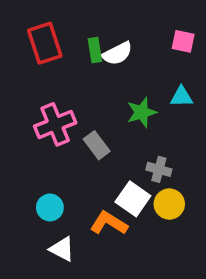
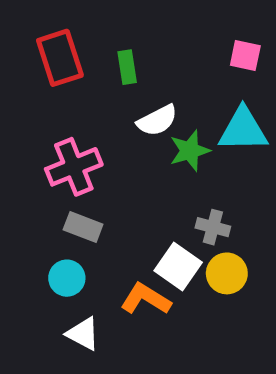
white semicircle: (117, 53) -> (157, 120), moved
cyan triangle: (181, 97) -> (243, 130), size x1.6
gray rectangle: (97, 145) -> (83, 227), moved, turned -32

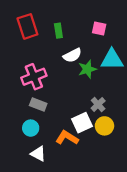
pink square: (245, 56) -> (99, 29), moved
gray cross: (213, 227) -> (98, 104), turned 32
white square: (178, 266) -> (82, 123), turned 30

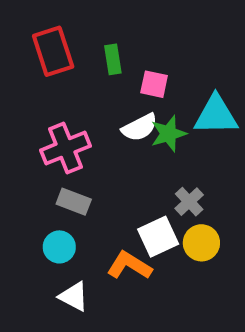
pink square: (99, 29) -> (154, 84), moved
white semicircle: (72, 55) -> (140, 127), moved

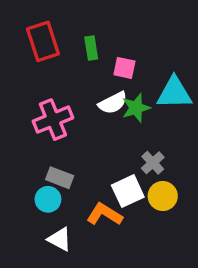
gray rectangle: (74, 202) -> (60, 178), moved

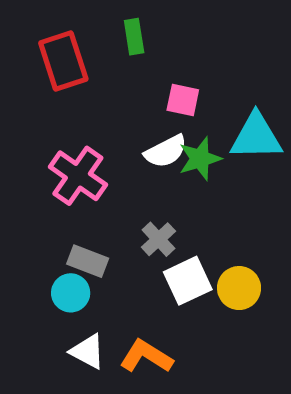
green rectangle: (91, 48) -> (134, 37), moved
pink cross: (53, 120) -> (78, 176), turned -33
gray cross: (153, 163) -> (158, 239), moved
orange L-shape: (105, 214) -> (146, 356), moved

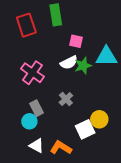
green rectangle: (134, 37) -> (56, 15), size x1.5
gray rectangle: (88, 261) -> (36, 108), turned 42
white square: (188, 281) -> (85, 129), moved

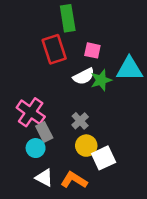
red rectangle: (26, 25) -> (54, 49), moved
pink cross: (32, 73) -> (31, 112), moved
yellow circle: (99, 119) -> (86, 146), moved

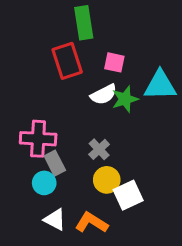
pink cross: (31, 112) -> (38, 139), turned -32

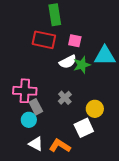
red rectangle: (67, 61) -> (44, 40), turned -60
yellow circle: (107, 180) -> (95, 109), moved

